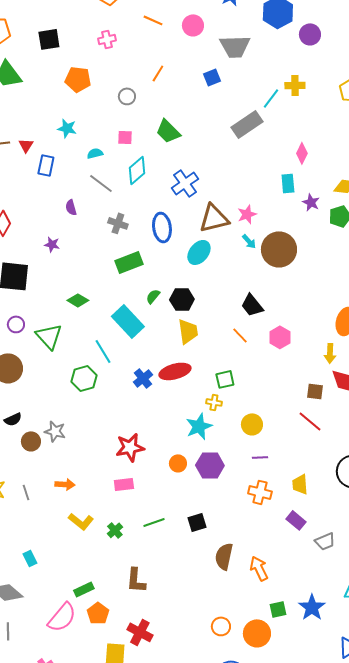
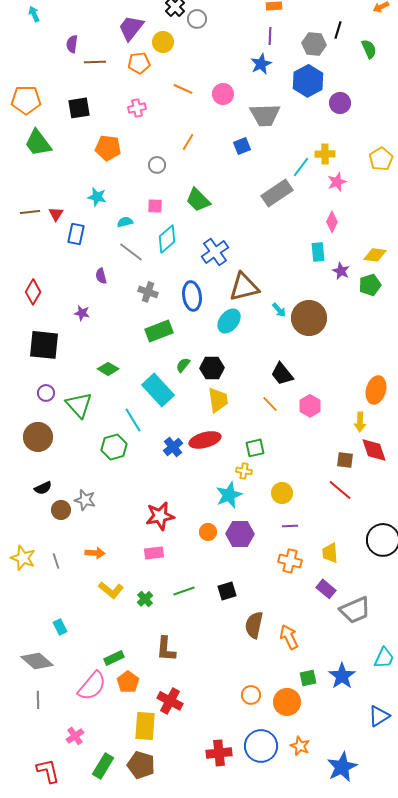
pink star: (247, 214) -> (337, 182), moved
gray trapezoid: (325, 541) -> (355, 610), size x1.5

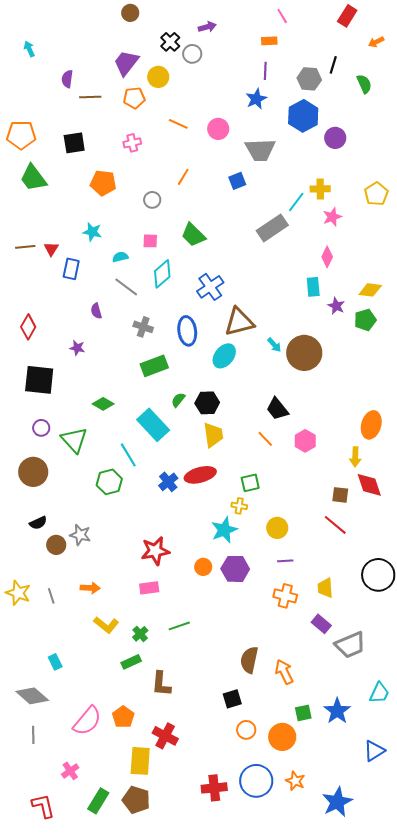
black square: (227, 591) -> (232, 699), moved
green rectangle: (114, 658) -> (131, 662), moved

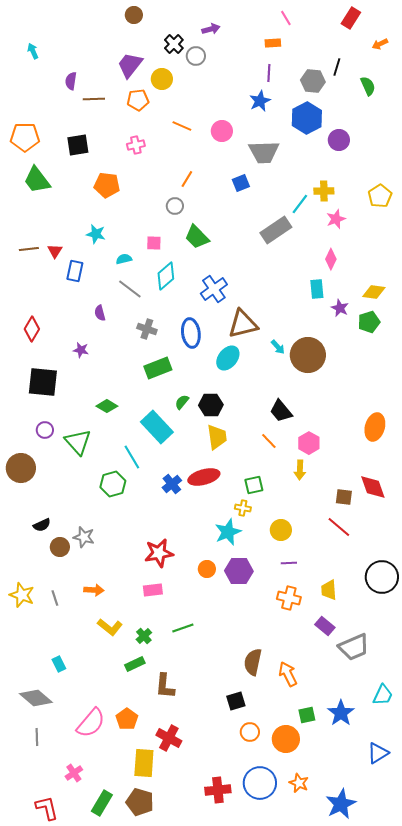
gray circle: (152, 200) -> (175, 206), moved
yellow arrow: (355, 457) -> (300, 470), moved
brown circle: (33, 472) -> (21, 468), moved

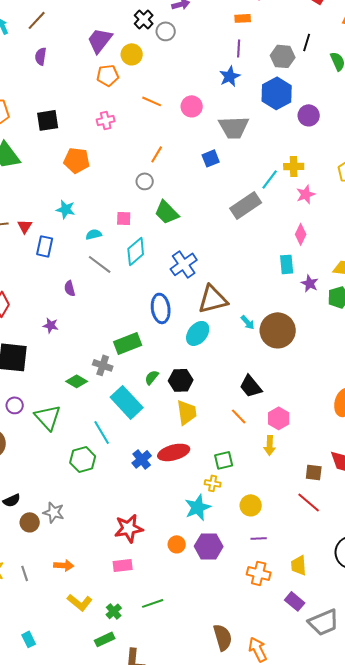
brown line: (94, 99) -> (37, 20), moved, turned -45
gray cross: (147, 329) -> (103, 365), moved
brown semicircle: (253, 662) -> (223, 637), turned 152

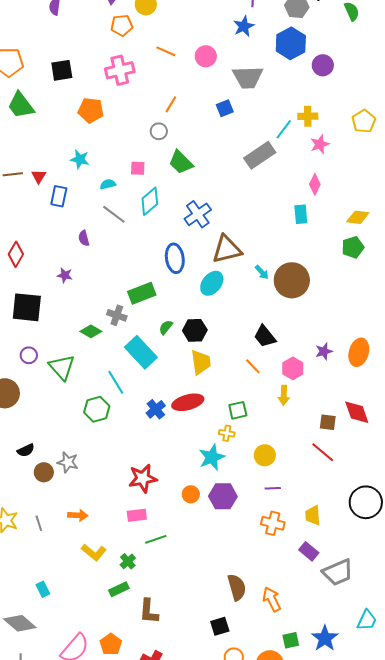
pink cross: (106, 120) -> (120, 70), size x1.6
purple star: (310, 283) -> (324, 351), moved, turned 30
green line: (153, 603) -> (156, 539), moved

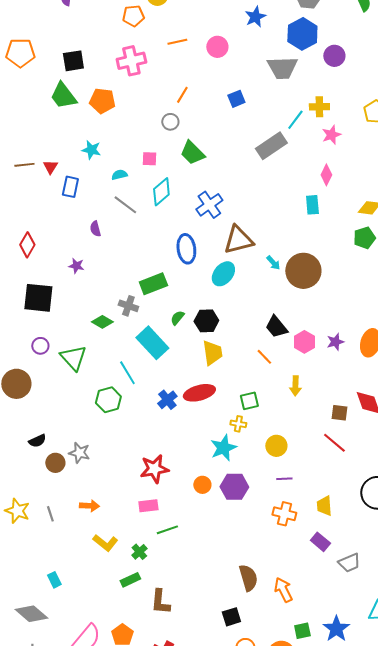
orange line: (166, 51) -> (177, 42), turned -36
gray trapezoid: (248, 77) -> (282, 68), moved
green trapezoid: (21, 105) -> (63, 96), moved
pink hexagon: (293, 368) -> (304, 342), moved
gray trapezoid: (338, 572) -> (349, 563), size x0.7

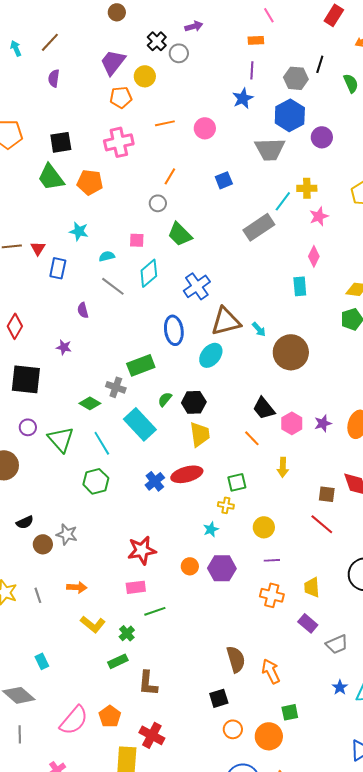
cyan arrow: (273, 263) -> (259, 329), moved
cyan line: (127, 373) -> (102, 443), moved
cyan star: (223, 448) -> (211, 529), size x0.6
blue star: (336, 629) -> (340, 687), moved, size x0.6

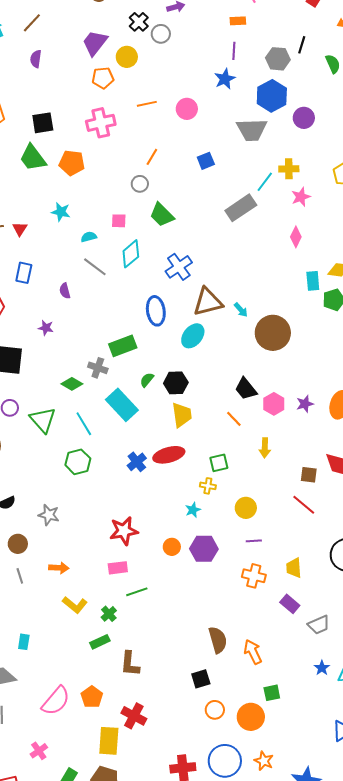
blue rectangle: (58, 268) -> (24, 273), moved
cyan rectangle: (300, 286) -> (313, 281), moved
brown circle: (43, 544) -> (18, 544), moved
cyan rectangle: (42, 661) -> (24, 642), turned 35

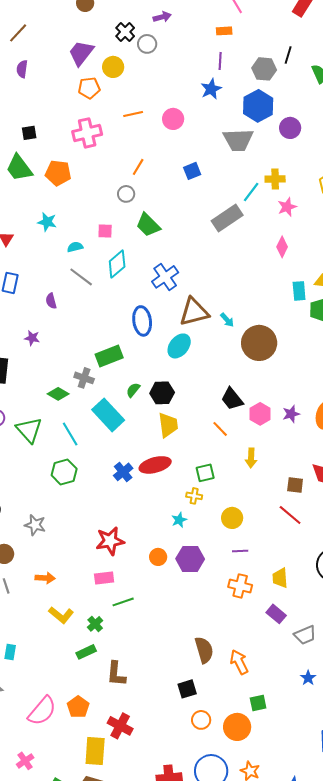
black square: (43, 123) -> (29, 133), size x0.7

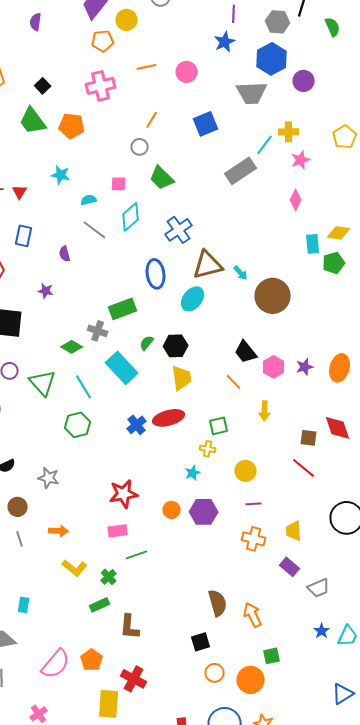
black square: (29, 133) -> (43, 86), turned -35
blue square: (192, 171) -> (206, 124), size x1.4

